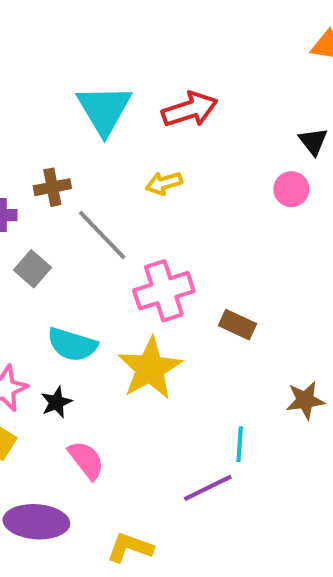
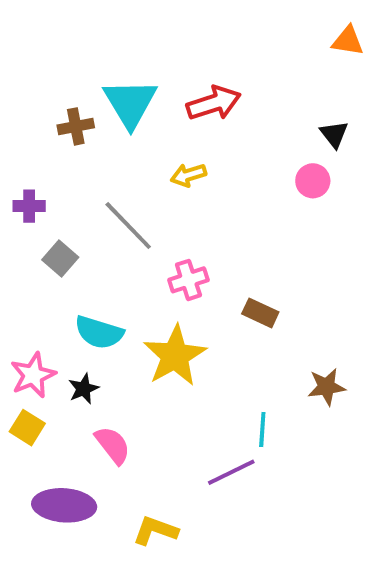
brown cross: (52, 187) -> (76, 126), moved
pink cross: (164, 291) -> (188, 280), size x0.7

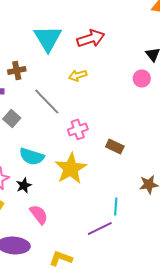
brown cross: (76, 126) -> (17, 70), moved

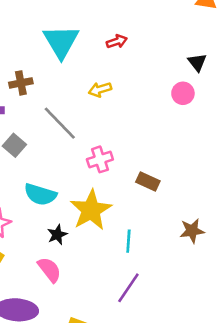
red arrow: (91, 38) -> (117, 41), size x0.6
black star: (24, 185) -> (57, 235), moved
cyan line: (116, 206) -> (128, 241), moved
purple line: (100, 228) -> (128, 288), turned -30

